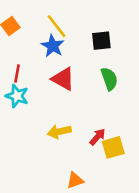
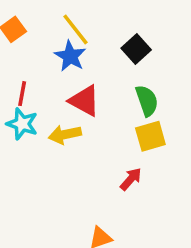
black square: (101, 41) -> (136, 49), turned -36
yellow arrow: (59, 132) -> (65, 135), moved
yellow square: (113, 147) -> (150, 136), moved

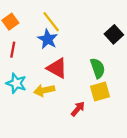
black square: (136, 49) -> (114, 34), moved
red line: (22, 94) -> (13, 50), moved
red arrow: (131, 179) -> (78, 109), moved

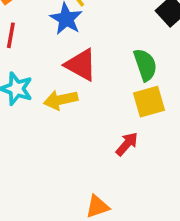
red arrow: (78, 109) -> (127, 144), moved

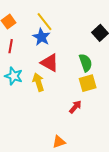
yellow arrow: (61, 100) -> (38, 82), turned 84

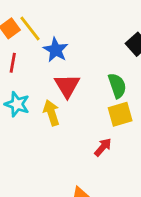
yellow line: (45, 22) -> (30, 28), moved
red triangle: (50, 63) -> (67, 86), turned 30

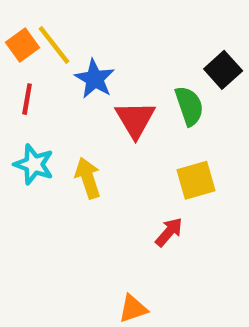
red triangle: (67, 86) -> (135, 119), moved
green semicircle: (117, 86) -> (189, 106), moved

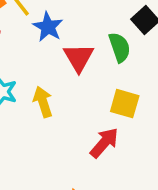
yellow square: (196, 180) -> (125, 104), turned 32
red arrow: (169, 232) -> (104, 143), size x1.4

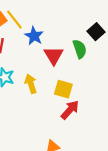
yellow square: (125, 104) -> (63, 89), moved

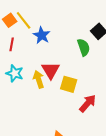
red triangle: (54, 55) -> (51, 70), moved
red arrow: (70, 110) -> (88, 103), moved

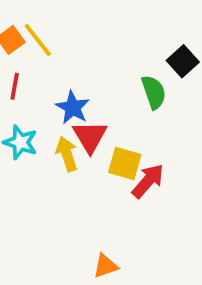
blue star: (42, 35) -> (73, 108), moved
red arrow: (88, 103) -> (148, 181), moved

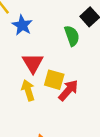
blue star: (73, 108) -> (22, 25), moved
yellow arrow: (67, 154) -> (28, 90), moved

